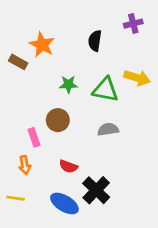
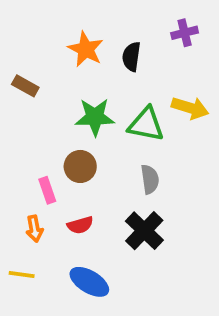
orange star: (42, 45) -> (86, 49), moved
green star: (68, 84) -> (95, 117), size x1.5
gray semicircle: (108, 129) -> (150, 179), turned 90
red semicircle: (68, 166) -> (80, 225), moved, turned -36
black cross: (96, 190) -> (144, 231), moved

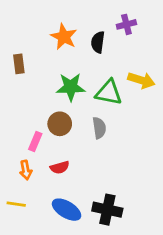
purple cross: (185, 33) -> (126, 24), moved
brown rectangle: (25, 86) -> (19, 64), turned 54
gray semicircle: (150, 179) -> (99, 128), moved
pink rectangle: (47, 190) -> (35, 142), turned 42
black cross: (144, 231) -> (107, 210), moved, turned -32

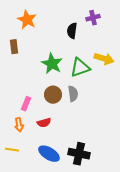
orange star: (64, 37) -> (27, 20), moved
green star: (71, 87) -> (52, 64), turned 30
green triangle: (109, 92) -> (80, 68), turned -30
brown circle: (60, 124) -> (53, 95), moved

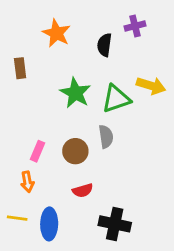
orange star: (27, 20) -> (56, 33), moved
brown circle: (53, 95) -> (75, 151), moved
red semicircle: (44, 123) -> (83, 190), moved
blue ellipse: (49, 154) -> (49, 224), moved, turned 60

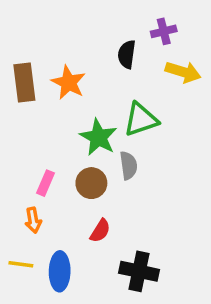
orange star: (56, 33) -> (68, 83), moved
brown rectangle: (20, 68) -> (24, 83), size x1.5
yellow arrow: (151, 86) -> (183, 72), moved
green star: (75, 93) -> (98, 137), moved
red semicircle: (83, 190) -> (100, 231), turned -42

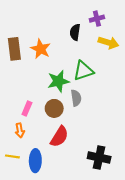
green star: (98, 137) -> (58, 81), turned 30
red semicircle: (100, 231) -> (59, 137), size x1.5
black cross: (139, 271) -> (99, 157), moved

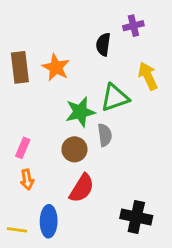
yellow arrow: (108, 43) -> (148, 76), moved, turned -132
pink rectangle: (27, 108) -> (23, 148), moved
yellow line: (12, 156) -> (17, 230), moved

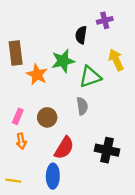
orange star: (56, 67) -> (37, 75), moved
green star: (80, 112) -> (63, 61), moved
brown circle: (74, 149) -> (47, 117), moved
black cross: (136, 217) -> (107, 150), moved
blue ellipse: (49, 221) -> (53, 176), moved

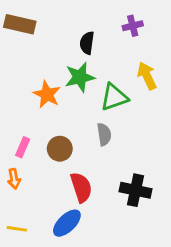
black semicircle: (81, 35) -> (87, 43), moved
brown rectangle: (16, 53) -> (20, 24), moved, turned -70
orange arrow: (21, 141) -> (14, 179), moved
red semicircle: (64, 148) -> (81, 187), turned -50
blue ellipse: (53, 176) -> (67, 223), turned 45

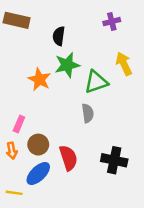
black semicircle: (87, 43) -> (59, 36), moved
brown circle: (60, 149) -> (38, 145), moved
blue ellipse: (67, 223) -> (38, 174), moved

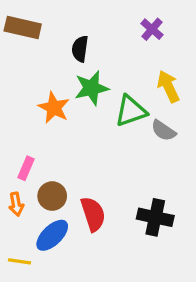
purple cross: (112, 22) -> (152, 29), turned -35
gray semicircle: (88, 113) -> (163, 131), moved, turned 132

